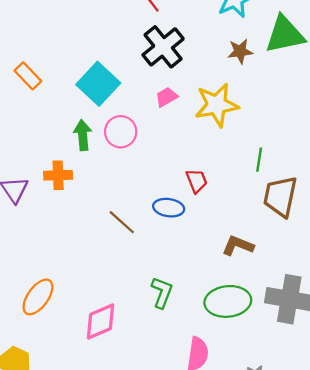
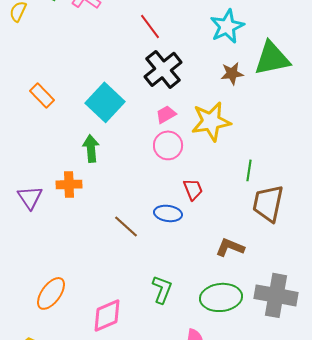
pink circle: (121, 132) -> (168, 145), moved

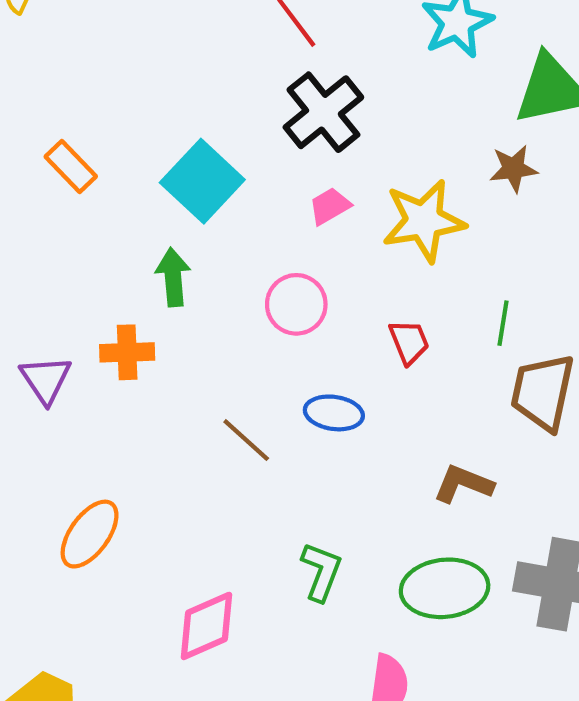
brown star: (232, 73) -> (513, 169), moved
pink circle: (168, 145) -> (296, 304), moved
red trapezoid: (193, 189) -> (409, 342), moved
orange ellipse: (51, 293) -> (90, 534), moved

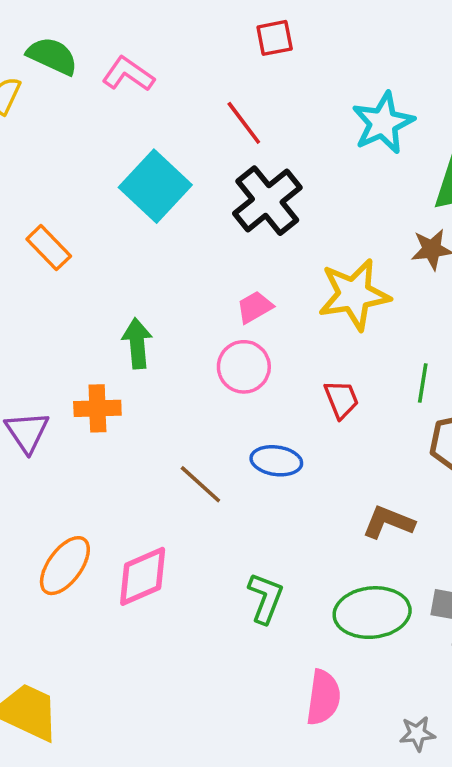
cyan square: (202, 181) -> (155, 186), moved
pink trapezoid: (330, 206) -> (255, 307), moved
pink diamond: (206, 626) -> (143, 576), moved

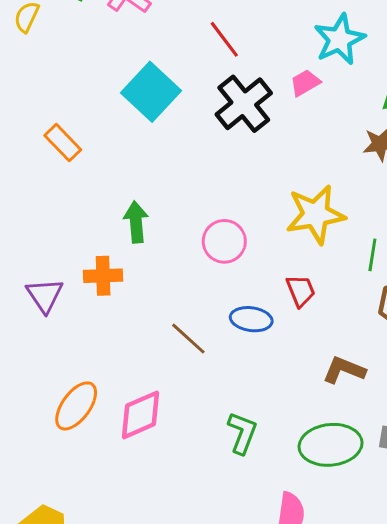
yellow star: (354, 295) -> (316, 214), moved
pink trapezoid: (255, 307) -> (305, 83), moved
red trapezoid: (341, 399) -> (301, 291), moved

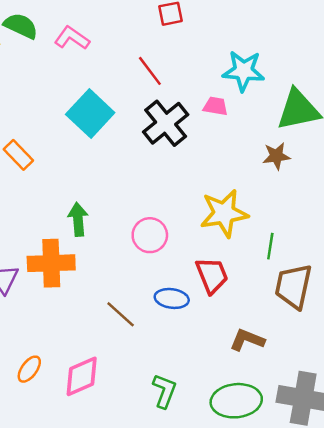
cyan star: (339, 39) -> (244, 71), turned 30
pink trapezoid: (305, 83) -> (216, 106), turned 40
orange cross: (103, 276) -> (51, 263), size x1.5
red trapezoid: (301, 291) -> (212, 275), size x1.4
orange ellipse: (76, 406) -> (29, 369), size x0.7

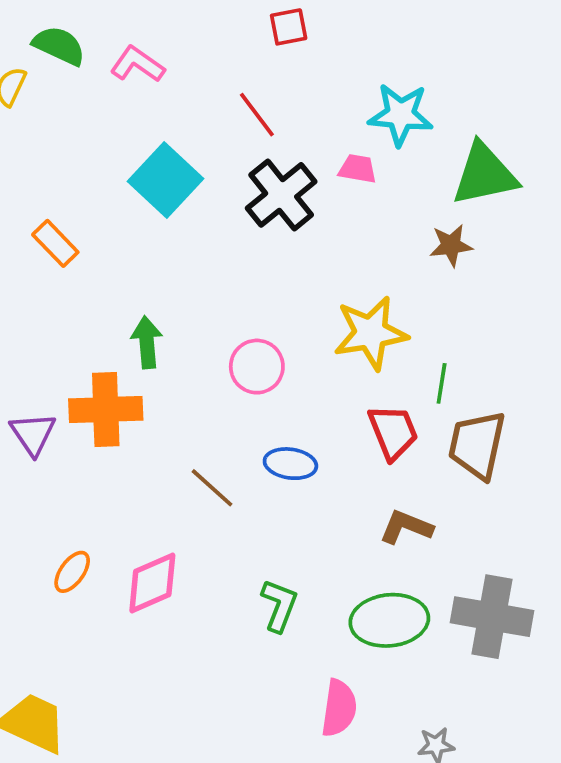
red trapezoid: (212, 275) -> (393, 432), moved

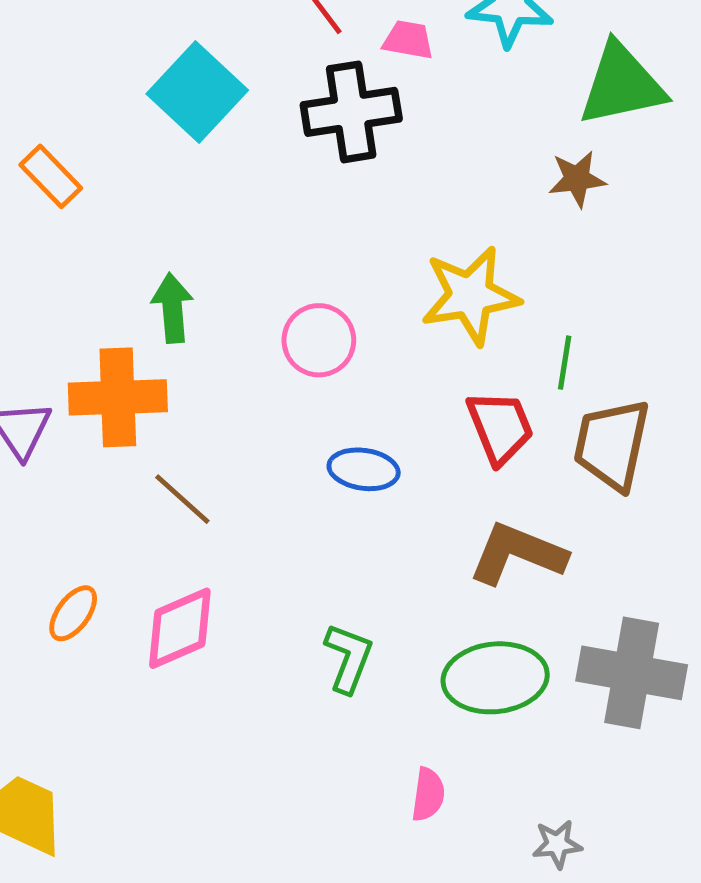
pink trapezoid: (358, 169) -> (408, 40), moved
black cross: (281, 195) -> (351, 112), turned 30
brown line: (212, 488) -> (182, 499), moved
brown L-shape: (406, 527) -> (517, 554), size x1.4
pink semicircle: (339, 708) -> (428, 794), size x0.7

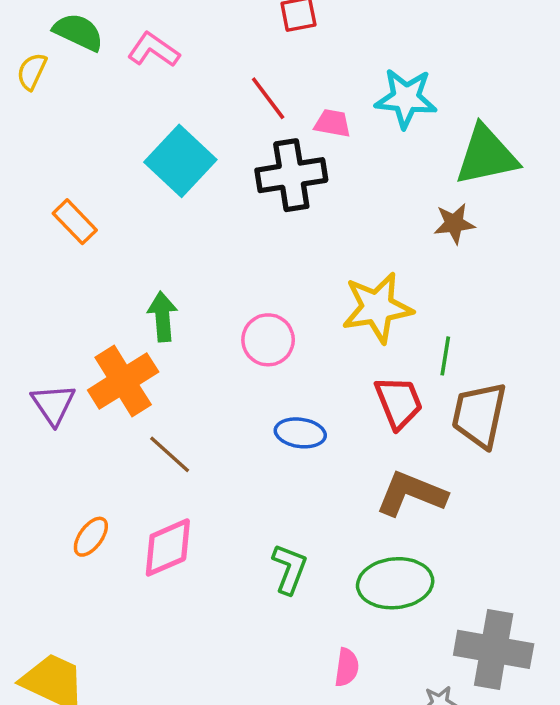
orange cross: (118, 397) -> (123, 381), turned -30
gray cross: (632, 673) -> (494, 649), moved

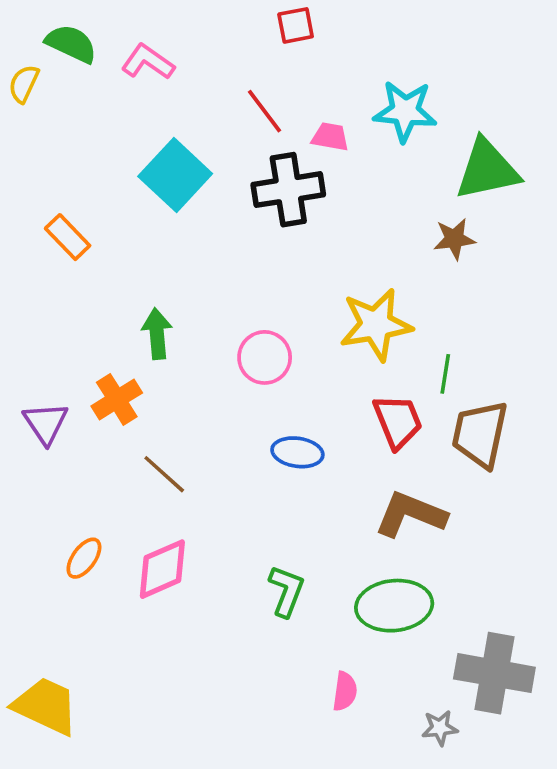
orange cross: (123, 381) -> (117, 399), size x0.7

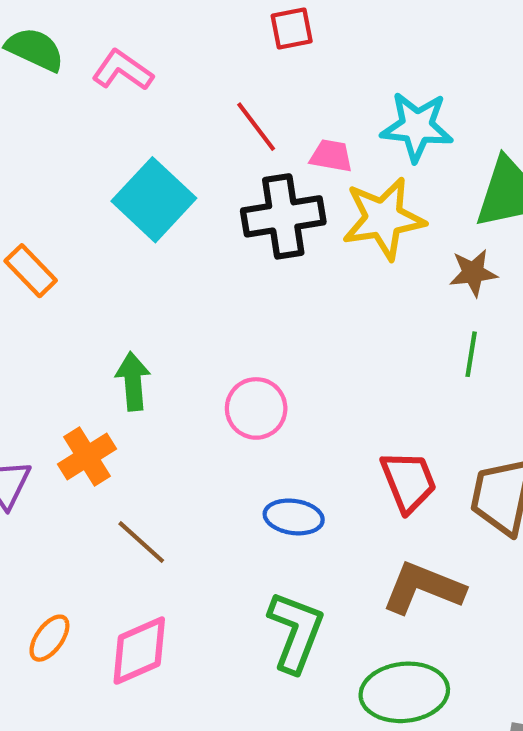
yellow star: (376, 325) -> (383, 218), moved
green line: (445, 374) -> (471, 354), moved
green L-shape: (286, 591) -> (296, 632), moved, size x1.4

